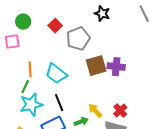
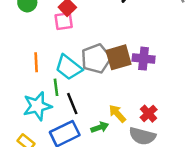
gray pentagon: (78, 39) -> (96, 59), moved
pink square: (12, 42) -> (64, 21), moved
green line: (25, 87) -> (56, 87), moved, turned -32

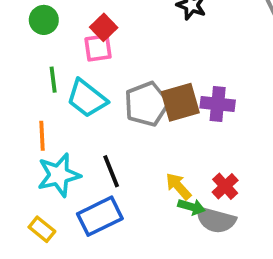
orange line: (36, 62) -> (42, 136), moved
cyan trapezoid: (69, 67) -> (87, 98), moved
green line: (56, 87) -> (53, 80), moved
green arrow: (100, 127) -> (191, 207), moved, turned 36

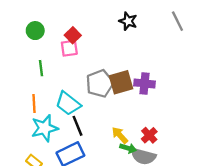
cyan trapezoid: (87, 98) -> (68, 103), moved

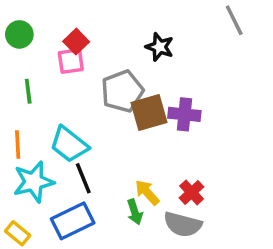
black star: (128, 21) -> (160, 47), moved
gray pentagon: (100, 83) -> (122, 91), moved
green arrow: (128, 148) -> (135, 212), moved, turned 56

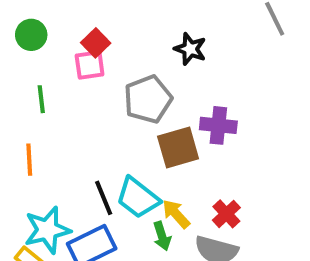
brown square: (149, 113) -> (178, 148), moved
cyan trapezoid: (69, 145) -> (138, 198), moved
cyan star: (34, 182) -> (47, 230), moved

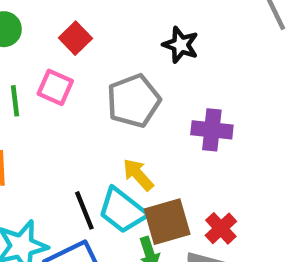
pink square: (90, 65) -> (55, 87), moved, turned 32
brown square: (178, 148) -> (167, 222), moved
yellow arrow: (176, 214) -> (138, 175), moved

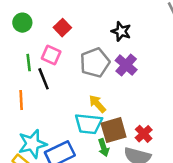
purple cross: (212, 130) -> (126, 65), moved, turned 35
black line: (84, 210) -> (44, 79), moved
cyan trapezoid: (122, 210) -> (89, 124), turned -32

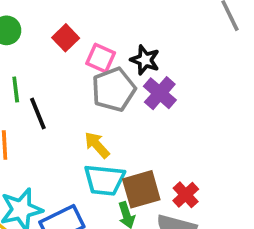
black star: (121, 31) -> (145, 60), moved
pink square: (51, 55) -> (101, 58), moved
yellow arrow: (97, 104) -> (97, 145), moved

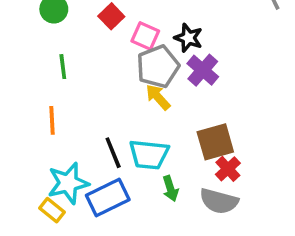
black line: (38, 114) -> (113, 153), moved
yellow arrow: (97, 145) -> (158, 97), moved
brown square: (141, 189) -> (215, 142), moved

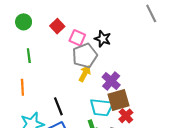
purple cross: (203, 70) -> (111, 81), moved
yellow arrow: (158, 97) -> (85, 74), turned 70
cyan trapezoid: (149, 154) -> (102, 107), moved

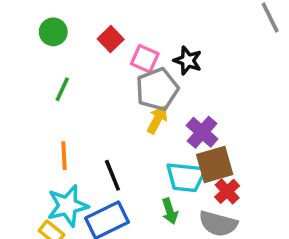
green line: (29, 56) -> (62, 89), turned 32
orange line: (22, 87) -> (64, 156), moved

